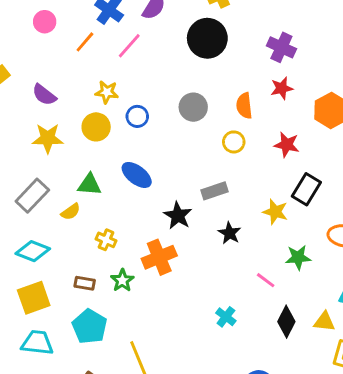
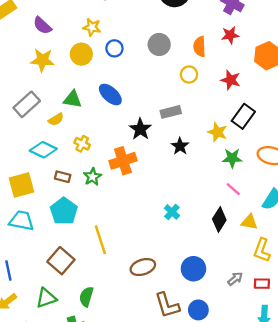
cyan diamond: (33, 251) -> (43, 150), moved
green star: (298, 257) -> (232, 158), moved
pink line: (266, 280) -> (233, 189), moved

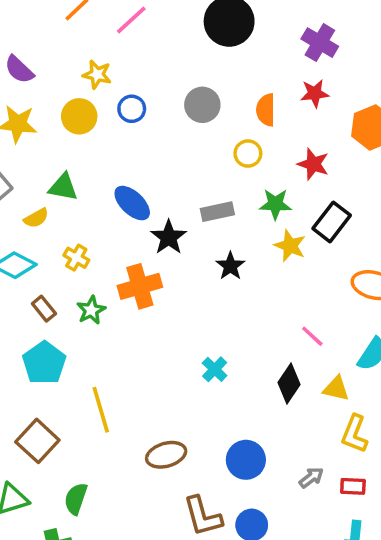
blue ellipse: (110, 95) -> (132, 203), moved
green star: (232, 158) -> (275, 204), moved
brown rectangle: (63, 177) -> (44, 309), turned 35

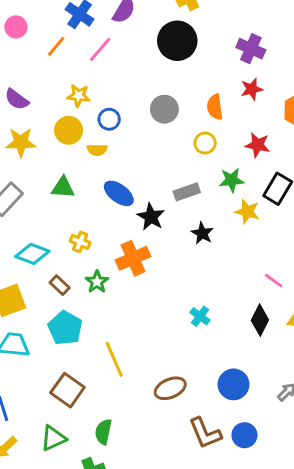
yellow semicircle: (36, 218) -> (97, 150), moved, turned 36

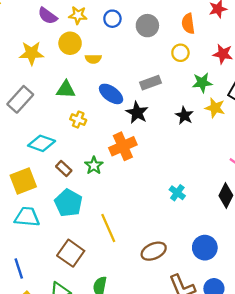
purple semicircle: (17, 99) -> (48, 16), moved
blue circle: (109, 119) -> (112, 19), moved
gray rectangle: (187, 192) -> (151, 83), moved
black star: (202, 233) -> (184, 116), moved
yellow cross: (80, 242) -> (78, 120), moved

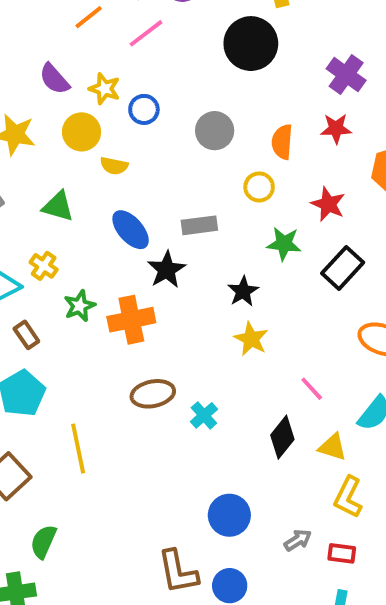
blue circle: (112, 19) -> (144, 109), moved
yellow star: (215, 108) -> (251, 339), moved
yellow cross: (78, 120) -> (44, 266), moved
green star: (94, 165) -> (80, 306), moved
brown ellipse: (154, 251) -> (153, 394), moved

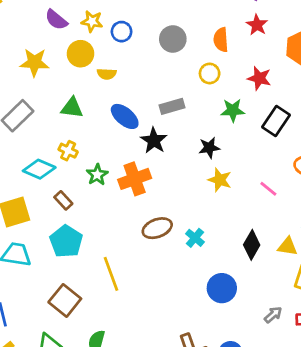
red star: (336, 128) -> (257, 25), turned -30
black star: (243, 291) -> (209, 148), turned 30
pink line: (312, 389) -> (268, 189), moved
blue circle: (229, 515) -> (222, 288), moved

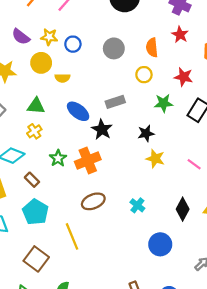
yellow cross: (68, 151) -> (34, 131), moved, turned 32
brown ellipse: (157, 228) -> (93, 201), moved

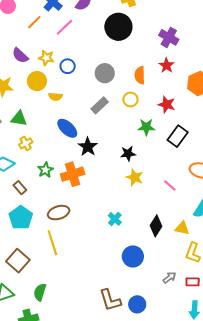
gray rectangle: (115, 102) -> (100, 105), moved, turned -30
green triangle: (36, 106) -> (19, 119), moved
brown ellipse: (93, 201) -> (59, 213), moved

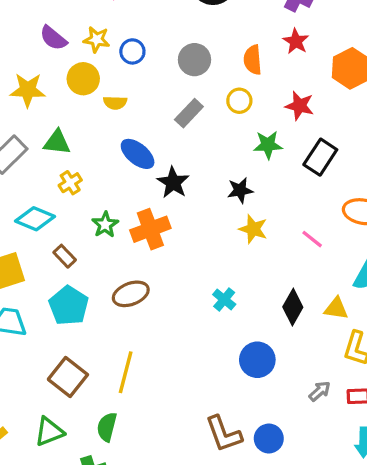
yellow line: (52, 243) -> (126, 372), moved, turned 35

